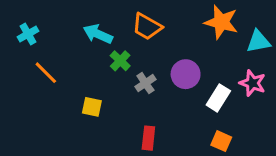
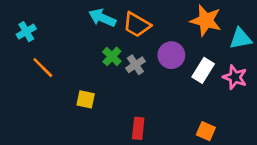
cyan arrow: (98, 34) -> (102, 18), moved
purple circle: (186, 74) -> (171, 55), moved
gray cross: (145, 83) -> (135, 65), moved
white rectangle: (218, 98) -> (203, 70), moved

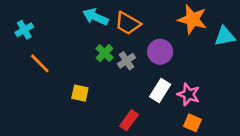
white rectangle: (203, 70) -> (160, 91), moved
pink star: (235, 77) -> (189, 94), moved
red rectangle: (138, 128) -> (129, 120), turned 30

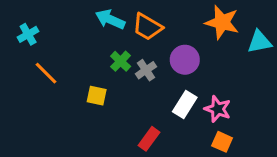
yellow square: (80, 93) -> (97, 96), moved

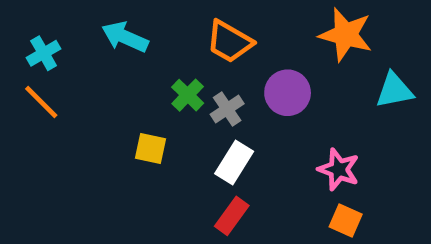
cyan arrow: (110, 19) -> (125, 37), moved
cyan triangle: (259, 42) -> (394, 90), moved
orange line: (46, 73) -> (41, 102), moved
white rectangle: (185, 104) -> (234, 162), moved

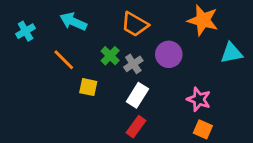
orange line: (41, 102) -> (64, 60), moved

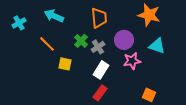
orange trapezoid: (135, 24) -> (99, 18), turned -125
cyan triangle: (232, 53) -> (157, 46), moved, turned 30
pink star: (199, 99) -> (132, 61), moved, turned -30

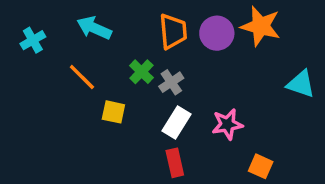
purple circle: (124, 40) -> (217, 33), moved
cyan triangle: (157, 46) -> (301, 84), moved
pink star: (132, 61) -> (227, 124), moved
red rectangle: (100, 93) -> (175, 163), turned -49

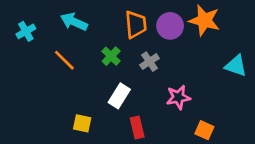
gray cross: (171, 82) -> (149, 62), moved
yellow square: (113, 112) -> (82, 123), moved
white rectangle: (177, 123) -> (119, 96), moved

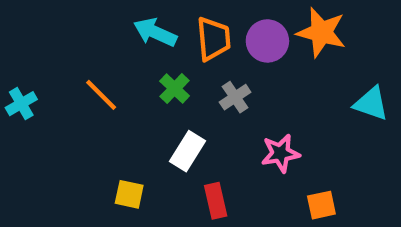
cyan arrow: (74, 22) -> (155, 32), moved
cyan cross: (26, 31) -> (21, 104), moved
orange square: (204, 130) -> (321, 205), turned -36

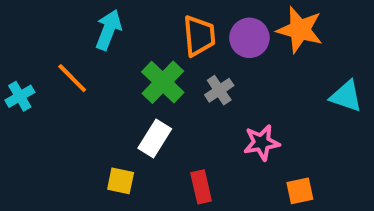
cyan arrow: (155, 32) -> (108, 30), moved, turned 87
green cross: (175, 88) -> (163, 82), size x1.5
orange line: (101, 95) -> (72, 78), moved
white rectangle: (188, 151) -> (155, 139), moved

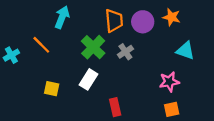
orange star: (300, 30) -> (172, 17), size x0.7
cyan triangle: (346, 96) -> (185, 51), moved
pink star: (262, 143) -> (169, 82), moved
yellow square: (121, 181) -> (52, 89), moved

